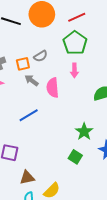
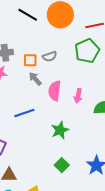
pink arrow: (74, 70) -> (78, 96), moved
green star: (84, 132) -> (60, 130), moved

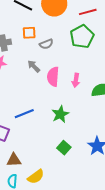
orange square: (30, 60) -> (29, 33), moved
blue line: (24, 113) -> (24, 114), moved

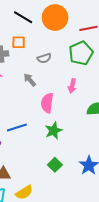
orange square: (29, 33) -> (19, 42), moved
pink semicircle: (53, 77) -> (47, 103), moved
pink arrow: (76, 80) -> (72, 86), moved

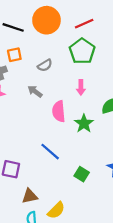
blue line: (17, 128) -> (50, 152), moved, turned 72
green star: (54, 131) -> (84, 123), moved

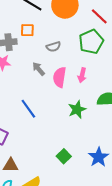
red line: (84, 24) -> (99, 16), turned 54
pink semicircle: (59, 111) -> (60, 77), moved
blue line: (50, 152) -> (28, 109), moved

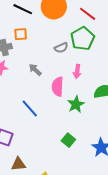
gray semicircle: (53, 47) -> (61, 48), moved
pink semicircle: (60, 77) -> (58, 87), moved
green square: (64, 156) -> (68, 140), moved

